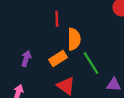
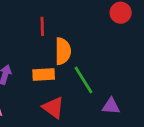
orange rectangle: (58, 58) -> (44, 75), turned 30

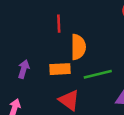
green line: (83, 80) -> (98, 74), turned -72

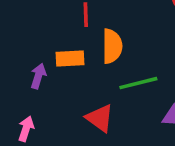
orange rectangle: (60, 69) -> (70, 58), moved

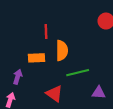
purple arrow: (38, 76) -> (18, 77), moved

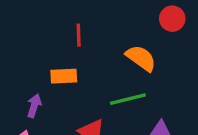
orange semicircle: (62, 50) -> (141, 58), moved, turned -54

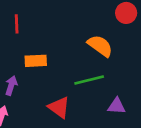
red line: (79, 35) -> (17, 24), moved

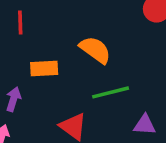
orange semicircle: (100, 46) -> (95, 50), moved

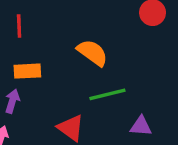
orange rectangle: (44, 69) -> (27, 71), moved

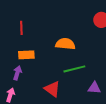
orange semicircle: (92, 53) -> (65, 44), turned -30

